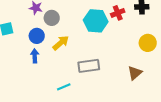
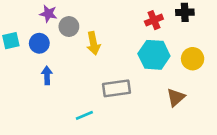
cyan hexagon: (96, 21) -> (154, 55), moved
blue circle: (37, 36) -> (39, 43), moved
yellow arrow: (61, 43) -> (93, 43), moved, turned 120

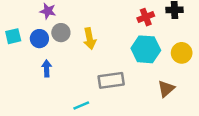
gray circle: (69, 27) -> (61, 33), moved

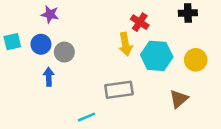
red cross: (146, 17) -> (140, 22), moved, turned -35
gray circle: (61, 33) -> (64, 52), moved
yellow arrow: (90, 39) -> (125, 44), moved

